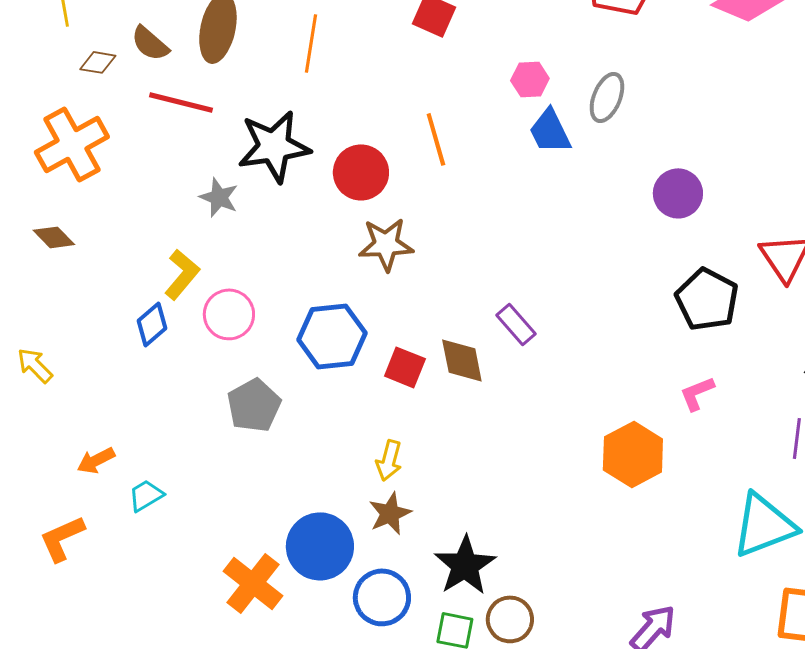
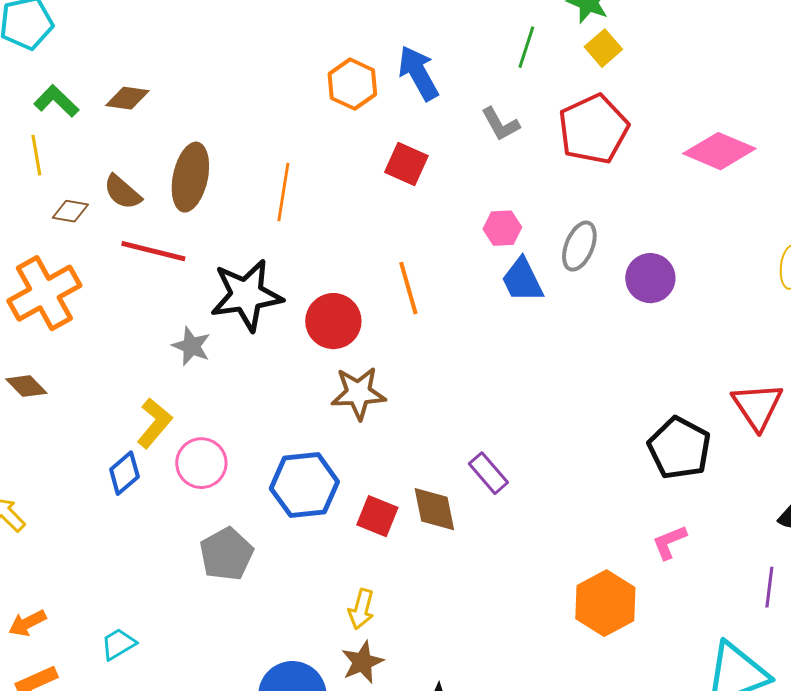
purple circle: (678, 193) -> (650, 278), moved
orange arrow: (96, 460) -> (27, 623), moved

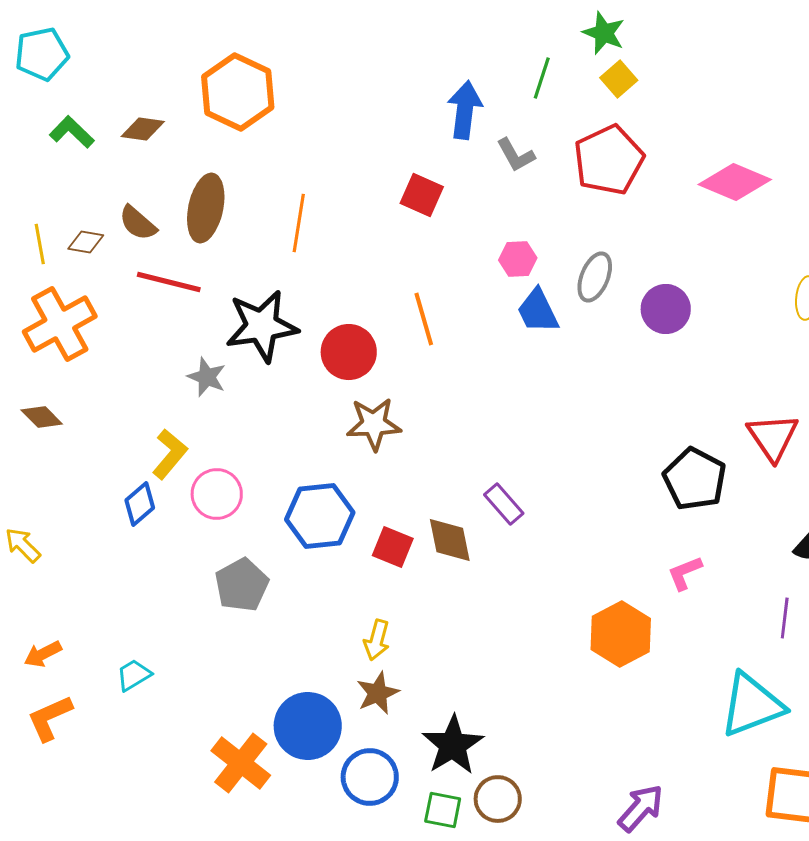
blue arrow: (418, 73) -> (465, 110), moved, turned 36
orange hexagon: (352, 84) -> (238, 92), moved, size x1.5
yellow line: (36, 155) -> (40, 244), moved

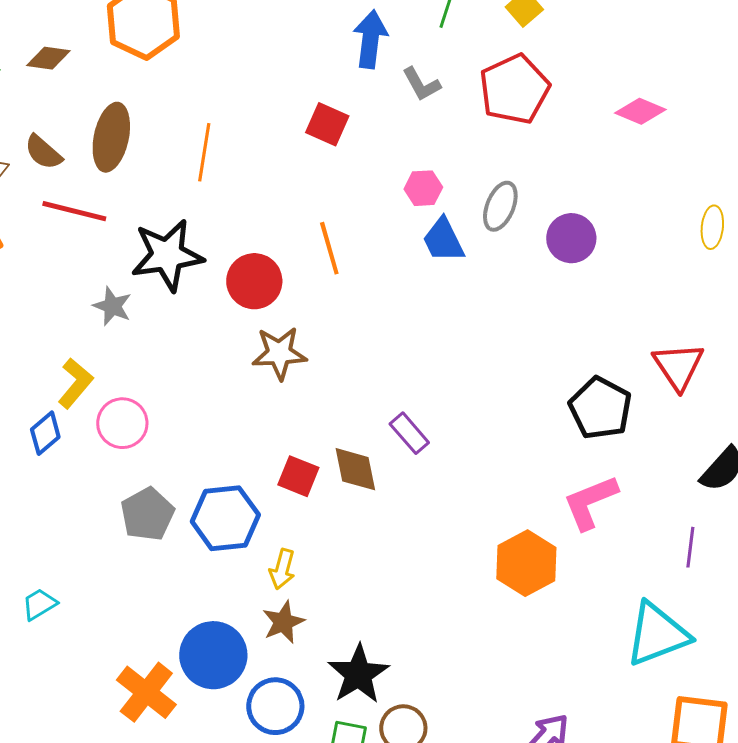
pink diamond: (735, 182) -> (640, 111), size x0.7
blue hexagon: (320, 516) -> (225, 518), moved
pink L-shape: (685, 573) -> (590, 502), size x1.6

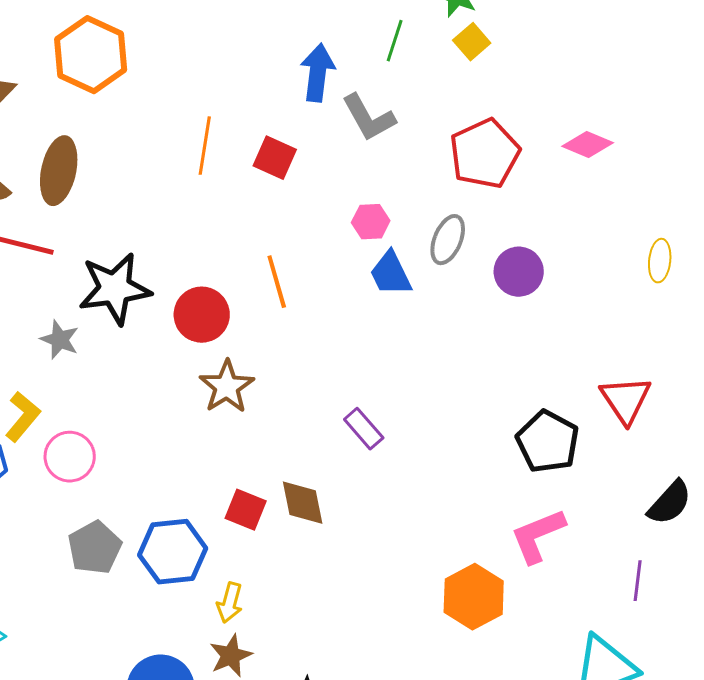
gray L-shape: (421, 84) -> (369, 118), size x1.4
red pentagon: (514, 89) -> (485, 154), moved
orange line: (204, 152) -> (205, 146), moved
brown star: (279, 353) -> (227, 387), turned -30
purple rectangle: (409, 433) -> (364, 429), moved

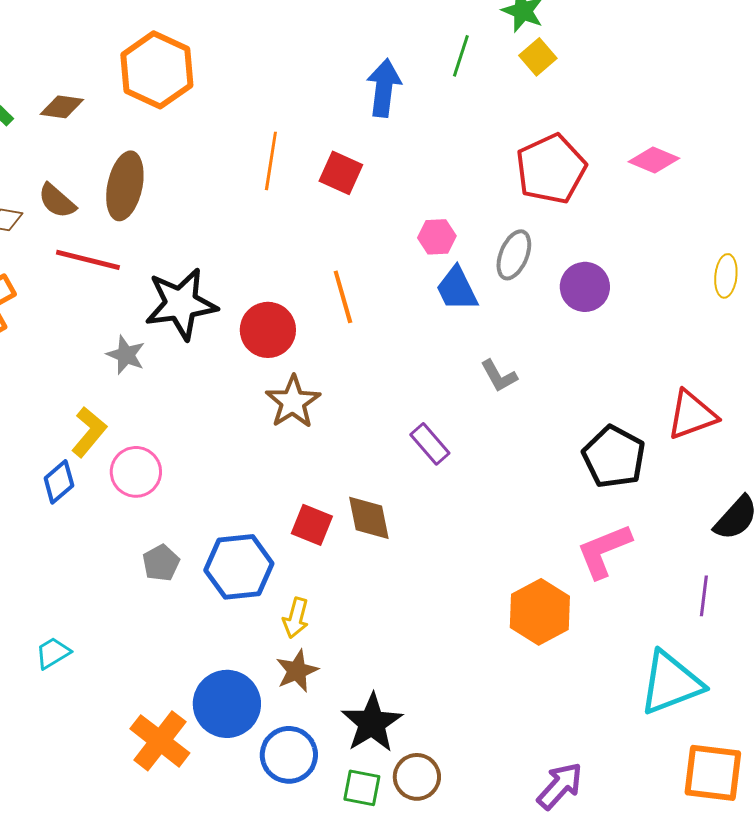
gray L-shape: (369, 118) -> (499, 376), moved, size x0.7
red triangle: (626, 400) -> (692, 415), turned 44
gray pentagon: (95, 548) -> (161, 563), size x0.7

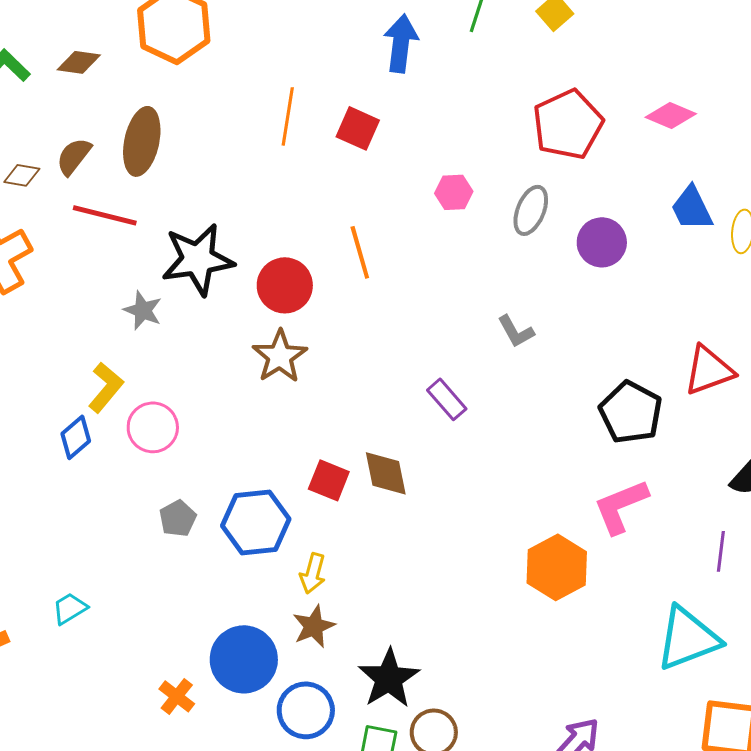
brown semicircle: (57, 201) -> (74, 156), turned 87
blue trapezoid: (457, 289) -> (692, 208), moved
brown star: (293, 402) -> (280, 356), moved
orange cross: (160, 741) -> (177, 696), size x0.6

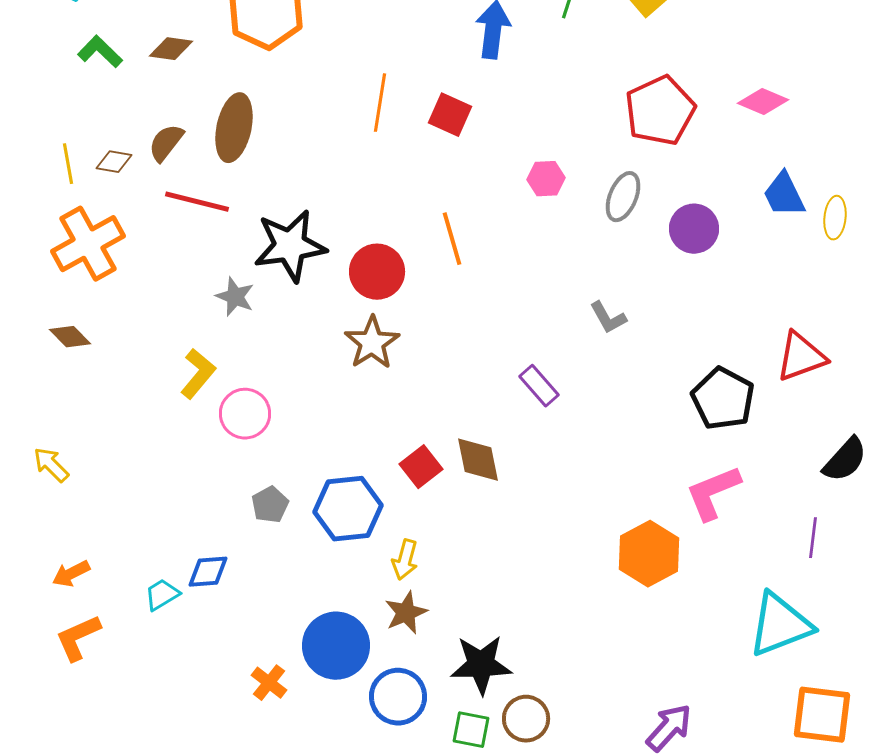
blue diamond: (76, 437) -> (208, 572), moved, turned 36
red square: (329, 480) -> (421, 467), turned 30
black star: (389, 678) -> (481, 665), turned 30

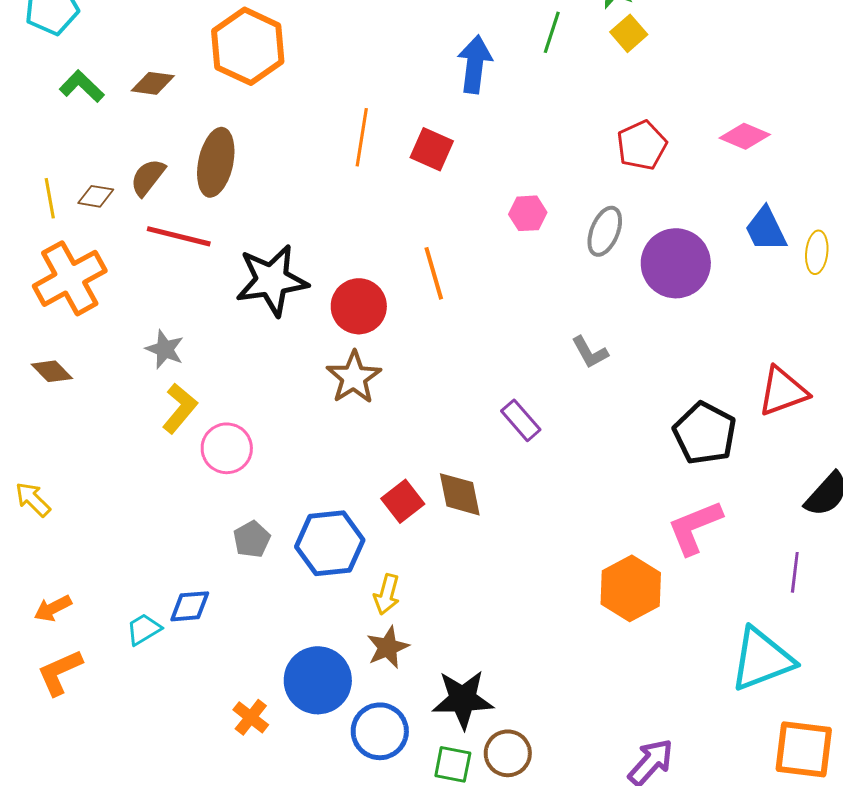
red pentagon: (660, 111) -> (642, 145), size x0.7
purple circle: (694, 229) -> (676, 263), size x1.4
gray star: (235, 297) -> (165, 349), moved

